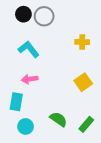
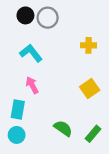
pink arrow: (30, 79) -> (32, 85), turned 70
cyan circle: (26, 126) -> (17, 135), moved

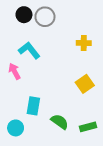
pink arrow: (32, 85) -> (15, 71), moved
cyan rectangle: (18, 110) -> (33, 106), moved
green rectangle: (93, 134) -> (88, 127), turned 35

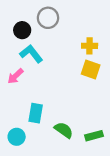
black circle: (24, 15) -> (22, 30), moved
pink arrow: (15, 71) -> (15, 76), turned -105
yellow square: (85, 84) -> (91, 69), moved, turned -36

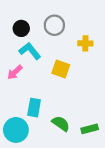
gray circle: (48, 18) -> (54, 25), moved
yellow square: (91, 69) -> (61, 69), moved
cyan circle: (17, 137) -> (16, 130), size x1.5

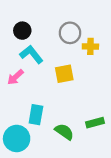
gray circle: (54, 25) -> (70, 33), moved
yellow square: (61, 69) -> (64, 74), turned -30
green rectangle: (90, 129) -> (95, 123), moved

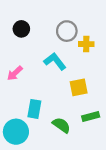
cyan L-shape: (31, 54) -> (55, 61), moved
yellow square: (64, 74) -> (79, 87), moved

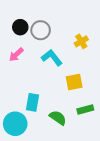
gray circle: (67, 31) -> (41, 30), moved
yellow cross: (86, 44) -> (81, 41), turned -32
pink arrow: (15, 73) -> (16, 55), moved

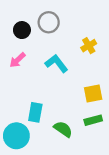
gray circle: (41, 30) -> (49, 22), moved
yellow square: (74, 82) -> (93, 93), moved

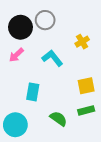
black circle: (22, 30) -> (20, 27), size x1.5
cyan rectangle: (35, 112) -> (33, 92), moved

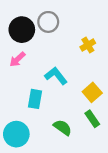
cyan L-shape: (52, 58) -> (56, 76), moved
yellow square: (86, 86) -> (92, 92), turned -30
green rectangle: (86, 110) -> (92, 119), turned 70

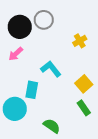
green semicircle: (63, 128) -> (52, 126), moved
cyan circle: (16, 134) -> (15, 109), moved

